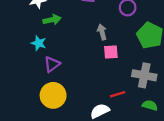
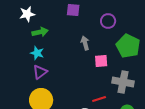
cyan star: (39, 43) -> (37, 53), moved
pink square: (111, 52) -> (101, 61), moved

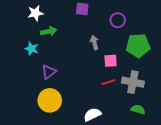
green pentagon: (128, 46) -> (138, 46), turned -30
cyan star: (37, 53) -> (31, 49), moved
red line: (99, 99) -> (109, 82), moved

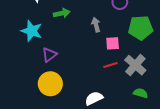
green arrow: (49, 31) -> (62, 13), moved
cyan star: (31, 49) -> (32, 31), size x1.5
gray cross: (133, 82) -> (135, 65), turned 30

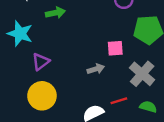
gray arrow: (96, 25) -> (96, 69), moved, turned 88
red line: (110, 65) -> (119, 101), moved

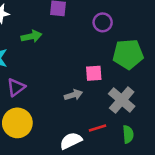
green semicircle: (148, 107) -> (128, 134), turned 70

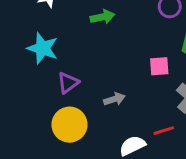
green arrow: (31, 36) -> (102, 17), moved
gray arrow: (73, 95) -> (114, 99), moved

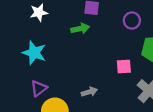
purple triangle: (68, 83) -> (39, 88), moved

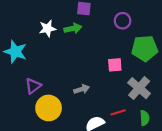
white star: (39, 12) -> (47, 28), moved
cyan star: (34, 53) -> (15, 52), moved

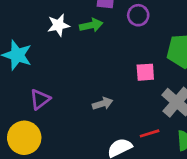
purple circle: (123, 21) -> (138, 15), moved
yellow circle: (49, 108) -> (24, 138), moved

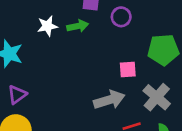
purple triangle: (40, 99) -> (17, 95), moved
gray arrow: (103, 104) -> (109, 100), moved, size x1.6

